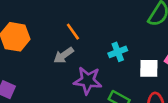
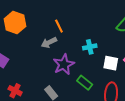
purple star: (88, 80) -> (64, 64), turned 30

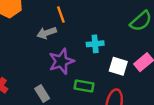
green rectangle: (85, 83) -> (84, 86), turned -35

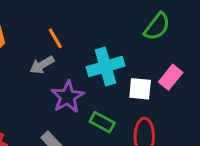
cyan cross: (95, 44) -> (105, 66), size x1.6
green rectangle: (84, 86) -> (102, 122), turned 30

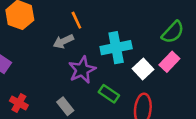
green semicircle: (157, 27) -> (173, 32), moved
white square: (140, 89) -> (143, 69), turned 36

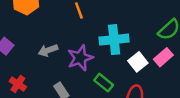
gray arrow: (63, 41) -> (48, 50), moved

